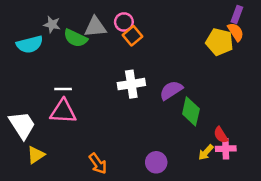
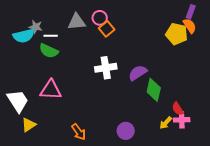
gray star: (52, 24) -> (36, 27), moved
green semicircle: (75, 38) -> (49, 51), moved
white line: (63, 89) -> (51, 36), moved

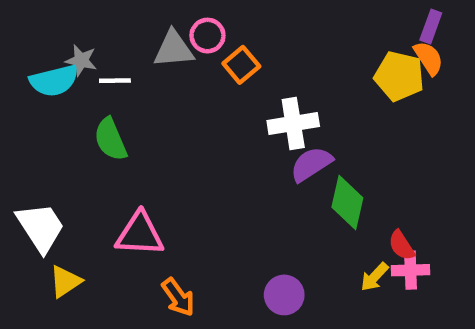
pink circle: (100, 18) -> (207, 36), moved
green semicircle: (49, 51) -> (110, 139), moved, turned 42
white cross: (106, 68) -> (293, 124), moved
pink triangle: (51, 90) -> (140, 234), moved

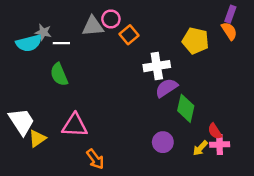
yellow pentagon: (399, 76) -> (195, 41), moved
yellow triangle: (65, 281) -> (37, 139), moved
purple circle: (284, 295) -> (163, 142), moved

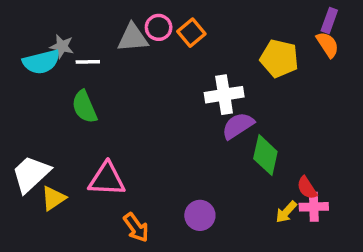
orange square: (129, 35) -> (191, 33), moved
white trapezoid: (22, 122) -> (31, 174), turned -100
purple circle: (163, 142) -> (200, 215), moved

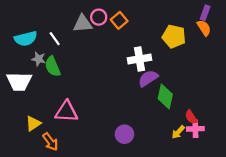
gray star: (62, 46) -> (39, 59), moved
white line: (88, 62) -> (55, 39), turned 56
white trapezoid: (31, 174) -> (19, 82), moved, turned -136
orange arrow: (136, 227) -> (50, 142), moved

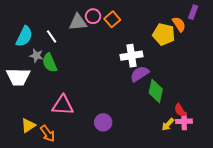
orange semicircle: (204, 28) -> (179, 24), moved
cyan semicircle: (26, 39) -> (24, 36), turned -50
yellow triangle: (33, 123) -> (28, 125), moved
purple circle: (124, 134) -> (103, 122), moved

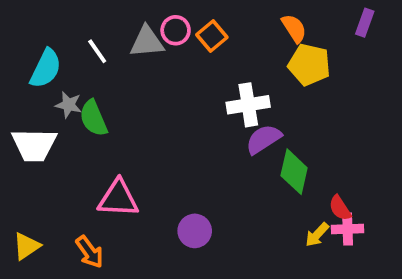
orange semicircle: (179, 24) -> (294, 28), moved
white line: (52, 36) -> (97, 51), moved
yellow triangle: (28, 125) -> (27, 246), moved

